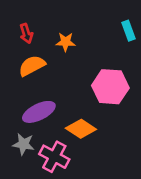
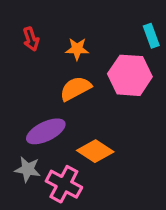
orange semicircle: (32, 66) -> (75, 89), moved
pink hexagon: (110, 87) -> (130, 75), moved

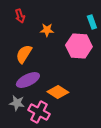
red arrow: (31, 39) -> (20, 16), moved
orange semicircle: (75, 89) -> (24, 54), moved, turned -30

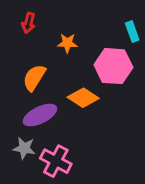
red arrow: (20, 16) -> (28, 23), turned 32
orange diamond: (58, 92) -> (83, 98), moved

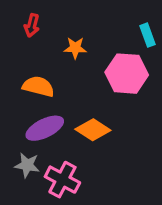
orange semicircle: (34, 78) -> (38, 86), turned 72
orange diamond: (83, 98) -> (93, 130), moved

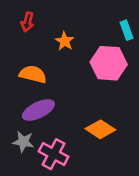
orange star: (75, 48) -> (65, 41), turned 30
orange diamond: (93, 130) -> (100, 129), moved

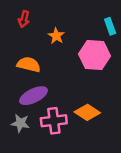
pink cross: (54, 154) -> (54, 121), moved, turned -35

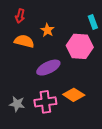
orange semicircle: (29, 65) -> (24, 41), moved
purple ellipse: (33, 96) -> (48, 68), moved

